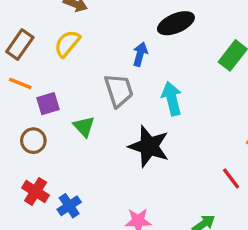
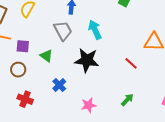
purple square: (48, 104) -> (23, 46), turned 32
red line: (231, 178) -> (131, 63), moved
blue cross: (69, 206) -> (59, 85), moved

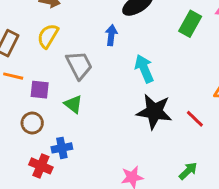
gray trapezoid: (63, 31) -> (79, 65), moved
black star: (87, 60) -> (154, 112), moved
blue cross: (59, 85) -> (62, 148), moved, turned 32

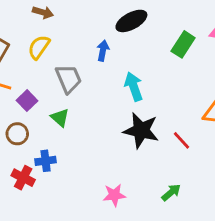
purple square: (40, 90) -> (27, 101), turned 36

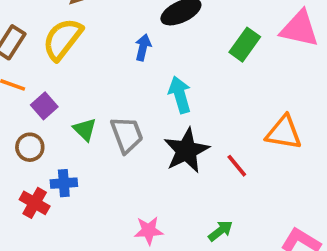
yellow semicircle: (39, 47) -> (63, 39), size x1.4
gray trapezoid: (68, 79) -> (127, 135), moved
black star: (141, 130) -> (186, 151), turned 30

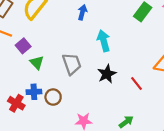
green triangle: (85, 129) -> (37, 63), moved
brown circle: (30, 147) -> (53, 97), moved
black star: (186, 151) -> (107, 74), size x0.7

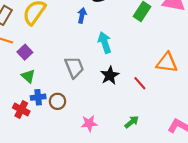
green triangle: (37, 63) -> (28, 76), moved

